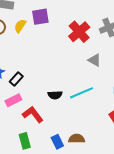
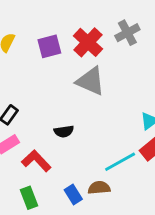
purple square: (40, 17) -> (49, 46), moved
gray triangle: (95, 60) -> (91, 81), moved, size x1.6
cyan line: (81, 93) -> (120, 162), moved

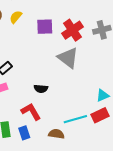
red L-shape: (36, 161) -> (31, 112), moved
blue rectangle: (73, 195) -> (24, 133), moved

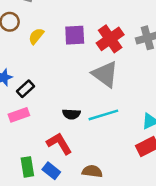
yellow semicircle: (16, 17) -> (36, 36), moved
cyan line: (75, 119) -> (103, 115), moved
blue rectangle: (24, 133) -> (51, 171), turned -32

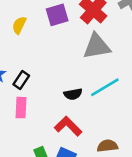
gray triangle: (105, 74) -> (97, 46), turned -32
pink rectangle: (19, 115) -> (21, 108), turned -54

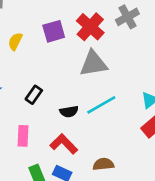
black rectangle: (21, 80) -> (34, 95), moved
pink rectangle: (21, 108) -> (23, 136), moved

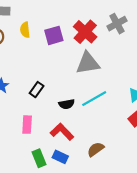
yellow semicircle: (15, 41) -> (25, 30), moved, turned -32
brown semicircle: (103, 164) -> (96, 149), turned -30

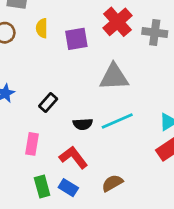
gray cross: (117, 24) -> (155, 32), turned 30
red cross: (85, 32) -> (117, 22), moved

